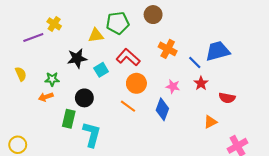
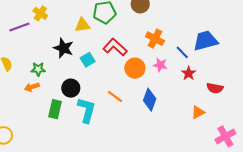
black star: (77, 58) -> (63, 48), turned 30
orange circle: (136, 83) -> (135, 68), moved
pink star: (173, 86) -> (160, 65), moved
cyan L-shape: (92, 134) -> (87, 110), moved

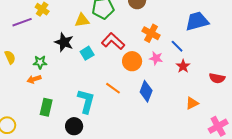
blue trapezoid: (205, 41) -> (197, 21), moved
black circle: (71, 88) -> (74, 126), moved
red semicircle: (215, 88) -> (217, 78), moved
green rectangle: (55, 109) -> (46, 107), moved

